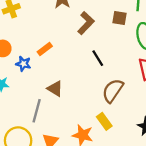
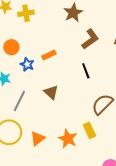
black line: (98, 58) -> (86, 71), moved
gray line: (37, 111) -> (19, 101), moved

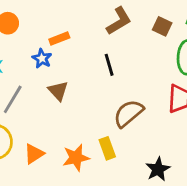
blue star: (27, 64) -> (42, 58), moved
orange star: (68, 139) -> (76, 158), turned 30

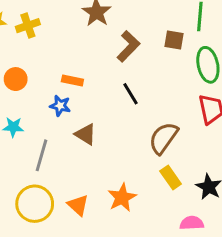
orange rectangle: (59, 38) -> (72, 81), turned 48
yellow rectangle: (107, 148) -> (171, 178), moved
orange triangle: (34, 154) -> (78, 205), turned -30

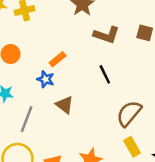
brown L-shape: (128, 46) -> (106, 35), turned 60
orange rectangle: (72, 81) -> (58, 59), turned -56

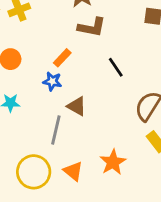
brown L-shape: (106, 35) -> (92, 27), moved
gray line: (27, 119) -> (56, 130), moved

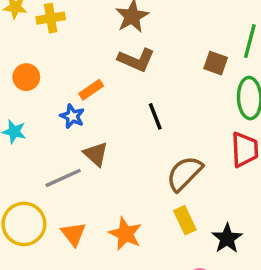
gray line: (56, 130) -> (63, 178), turned 40
orange star: (113, 162) -> (125, 234), turned -30

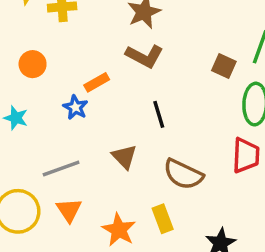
brown triangle: (96, 154) -> (124, 157), moved
brown semicircle: (184, 173) -> (183, 174), turned -114
yellow rectangle: (185, 220) -> (163, 219), moved
orange triangle: (73, 234) -> (69, 210), moved

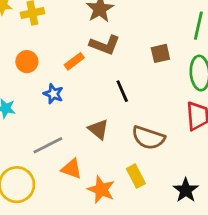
orange circle: (33, 64) -> (27, 62), moved
brown square: (224, 66) -> (160, 53), moved, turned -30
orange rectangle: (97, 82) -> (74, 61), moved
orange triangle: (69, 210) -> (72, 169), moved, turned -30

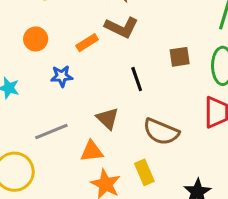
brown square: (160, 53) -> (180, 57), moved
blue star: (53, 94) -> (62, 76), turned -30
orange triangle: (72, 169) -> (92, 151), moved, turned -30

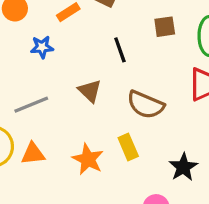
orange triangle: (92, 151) -> (33, 154), moved

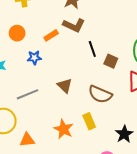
brown square: (165, 27) -> (111, 61), moved, turned 32
black line: (120, 50) -> (92, 49), moved
orange triangle: (33, 154) -> (27, 140), moved

